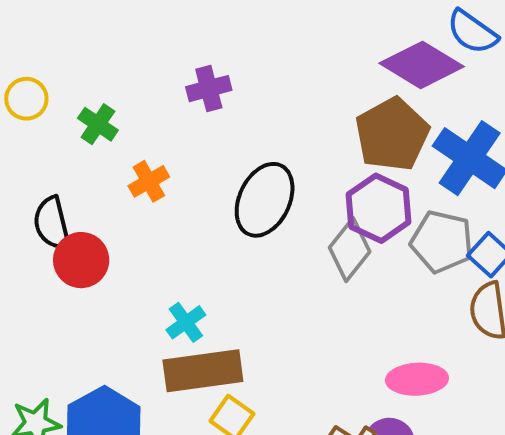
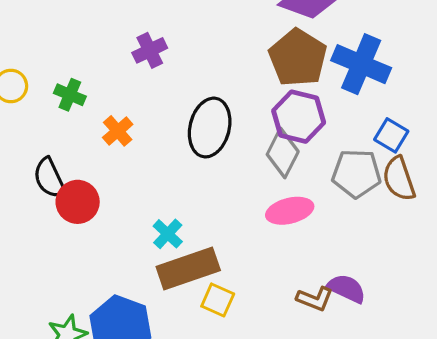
gray pentagon: (442, 242) -> (356, 173), moved
pink ellipse: (417, 379) -> (290, 211), moved

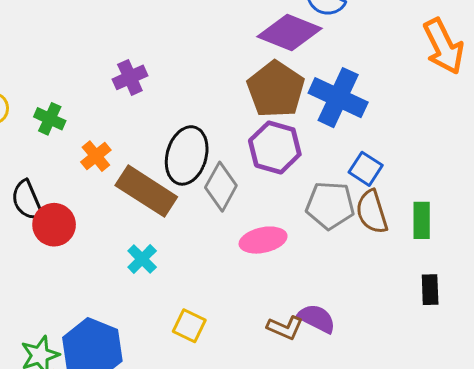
gray diamond: (283, 153) -> (221, 187), moved
brown rectangle: (188, 268) -> (146, 191), moved, turned 50

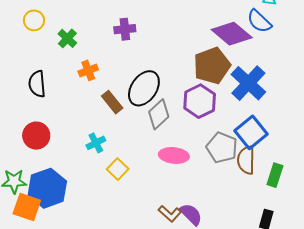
blue square: (366, 169) -> (251, 132), size x1.5
brown rectangle: (146, 191) -> (112, 102), size x0.6
red circle: (54, 225) -> (36, 136), moved
yellow square: (189, 326) -> (118, 169), moved

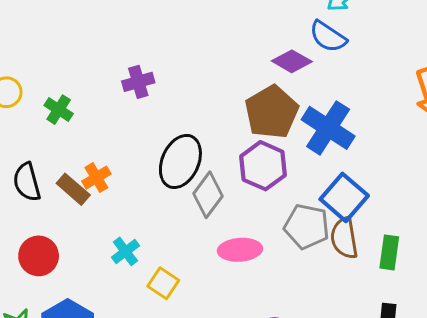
purple diamond: (232, 34) -> (292, 61), size x0.7
orange cross: (88, 70) -> (96, 178), moved
brown rectangle: (112, 102) -> (73, 189), moved

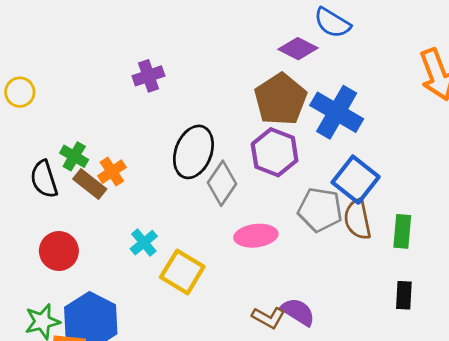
green cross: (59, 110) -> (74, 156), moved
yellow square: (163, 283) -> (182, 272), size x1.4

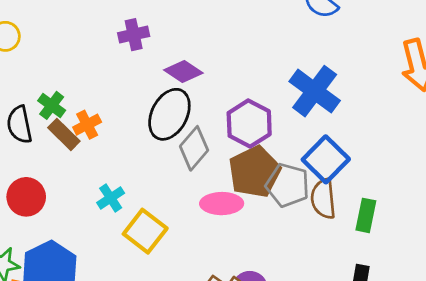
purple diamond: (298, 49) -> (183, 71), moved
brown pentagon: (281, 99) -> (255, 172), moved

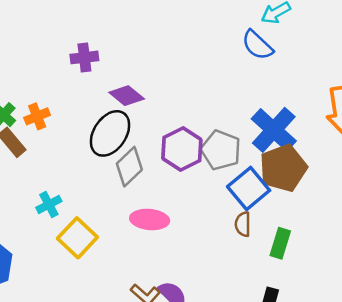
blue cross: (315, 91) -> (274, 130), moved
orange cross: (87, 125) -> (37, 116), moved
brown pentagon: (255, 172) -> (283, 168), moved
gray pentagon: (288, 185) -> (221, 150), moved
brown semicircle: (323, 199) -> (243, 224), size x0.7

